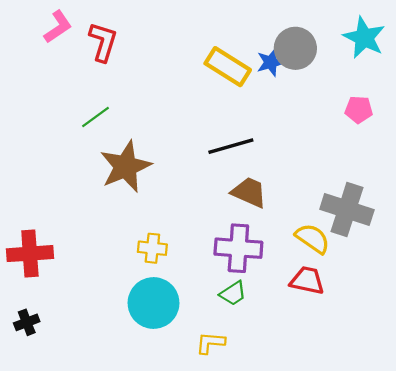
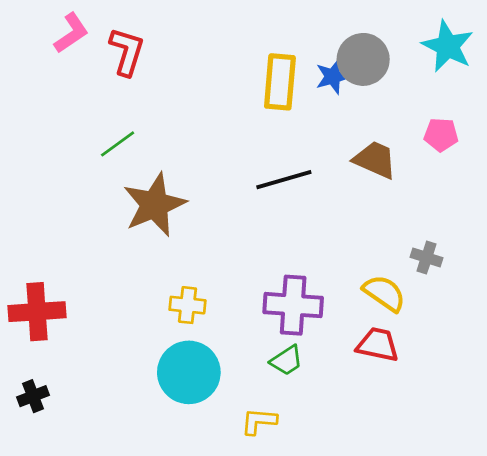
yellow rectangle: (228, 67) -> (280, 82), turned 63
brown trapezoid: (249, 192) -> (375, 160), moved
gray cross: (347, 210) -> (427, 257), size x0.5

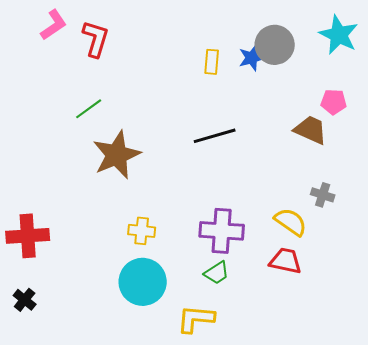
yellow rectangle: (280, 82) -> (212, 62), size x0.6
brown trapezoid: (375, 160) -> (311, 130), moved
black cross: (33, 396) -> (25, 300), turned -30
yellow L-shape: (259, 421) -> (196, 319), size x1.4

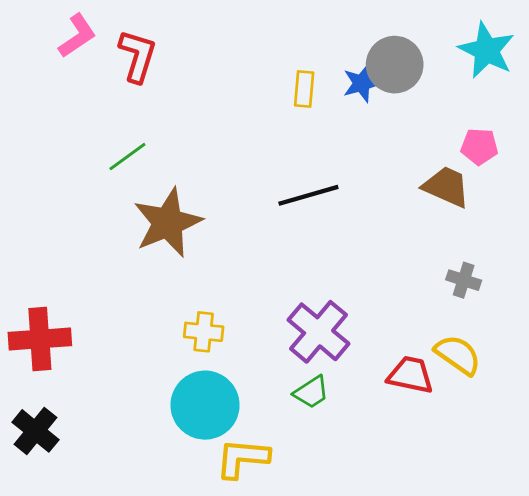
yellow semicircle: (291, 222) -> (458, 355), moved
purple cross: (222, 231) -> (319, 332), turned 36
black cross: (25, 300) -> (36, 431), size x1.4
yellow L-shape: (196, 319) -> (242, 458), moved

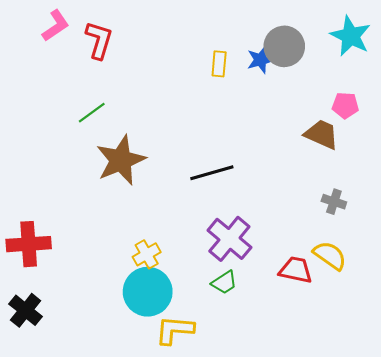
black line: (308, 195) -> (212, 173), moved
yellow cross: (204, 332) -> (147, 254), moved, turned -36

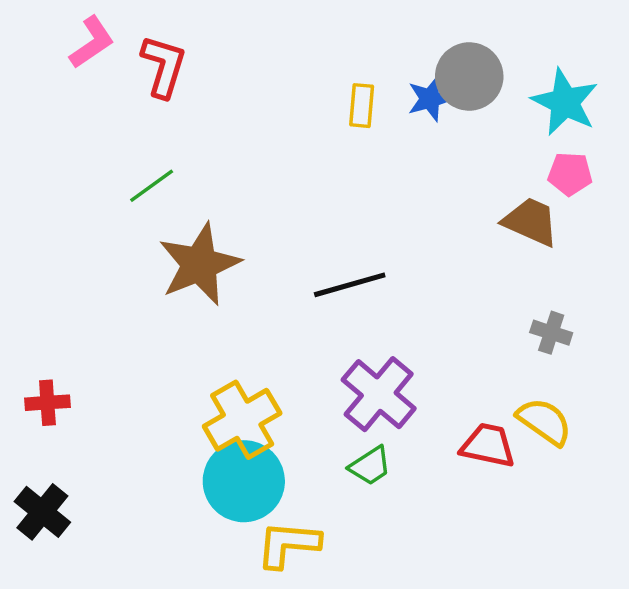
cyan star: (351, 36) -> (565, 102), moved
red cross: (29, 244) -> (47, 403), size x0.6
yellow cross: (147, 254) -> (242, 420), size x1.6

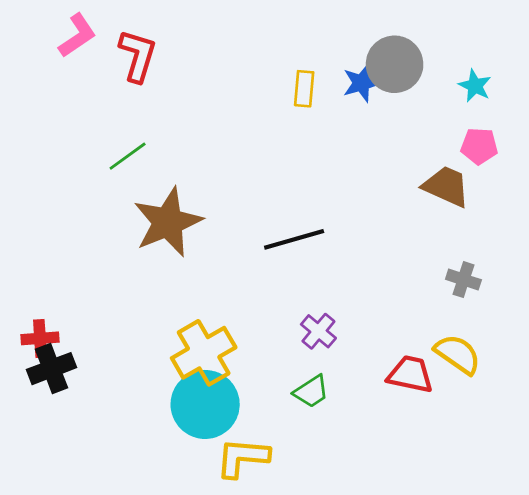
cyan star: (565, 102) -> (475, 86), size x0.6
purple cross: (379, 394) -> (318, 331), size x0.6
black cross: (42, 512) -> (52, 369), moved, turned 30

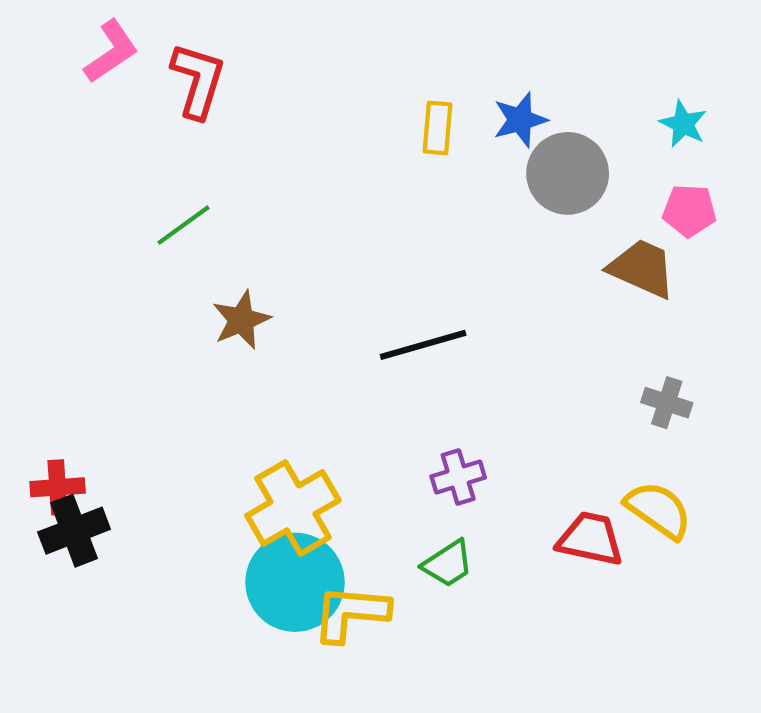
gray circle: (395, 64) -> (568, 173), moved
brown star: (168, 222) -> (241, 320), size x0.6
purple cross: (318, 331) -> (458, 477), turned 33
yellow L-shape: (242, 458) -> (351, 613), moved

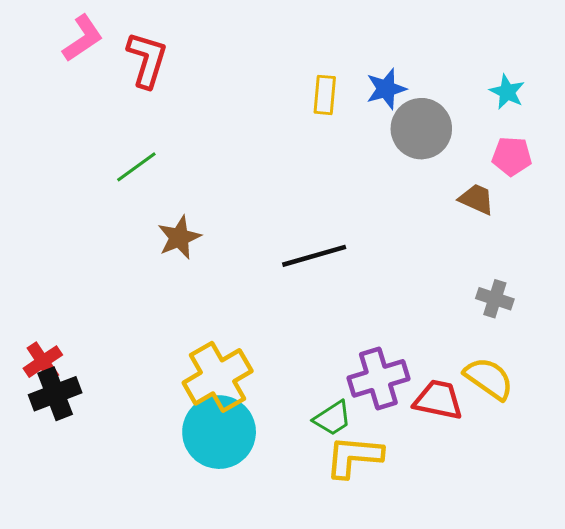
brown trapezoid: (642, 268) -> (476, 199), size x0.7
purple cross: (458, 477) -> (378, 378), moved, size x1.5
red cross: (58, 487) -> (43, 362), turned -30
yellow L-shape: (351, 613) -> (354, 457), moved

